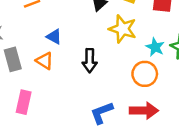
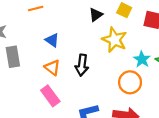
orange triangle: (45, 61) -> (52, 67), moved
pink rectangle: (24, 102) -> (50, 96), moved, turned -55

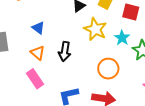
cyan star: (142, 59) -> (122, 38), moved

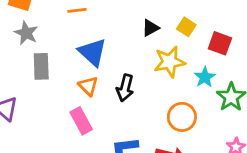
blue triangle: (38, 28) -> (92, 52), size x1.6
yellow star: (95, 29) -> (170, 62), turned 30

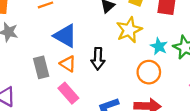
gray rectangle: (41, 66) -> (41, 67), moved
cyan star: (205, 77) -> (159, 46), moved

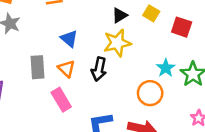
yellow star: (129, 30) -> (117, 43), moved
blue triangle: (65, 36) -> (69, 39), size x0.7

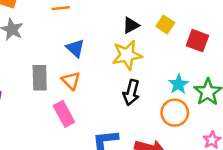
black arrow: (99, 69) -> (131, 92), moved
orange circle: (150, 93) -> (175, 113), moved

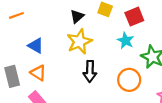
red square: (197, 41) -> (134, 17), turned -30
cyan star: (178, 84) -> (126, 41), moved

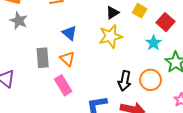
red square: (134, 17) -> (166, 22), turned -36
black arrow: (90, 71) -> (125, 81), moved

